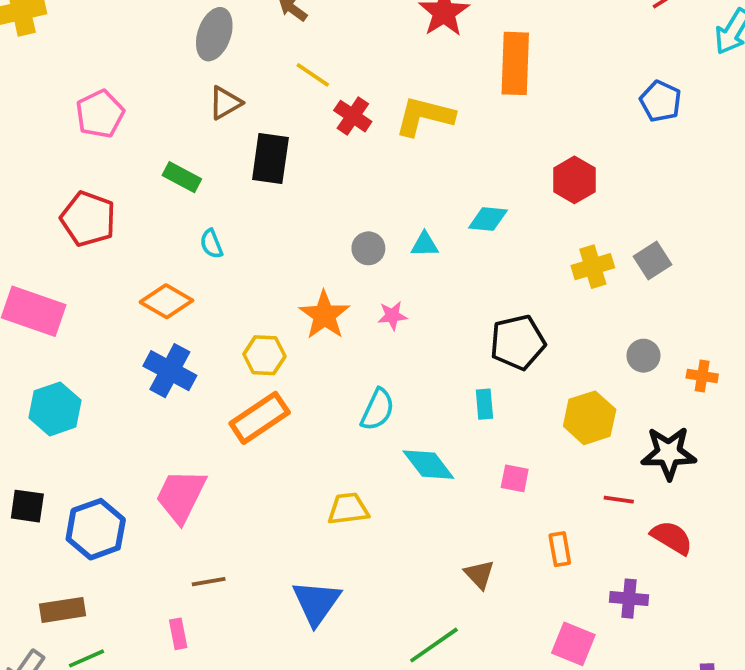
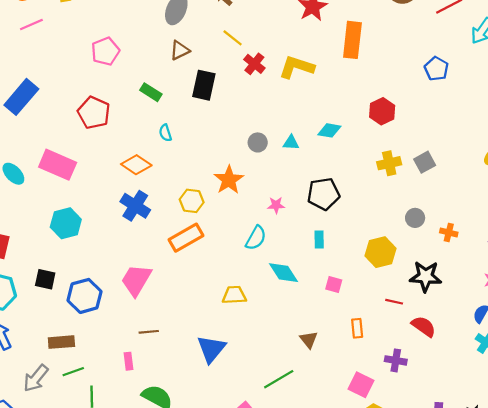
pink star: (392, 316) -> (276, 205), moved
black pentagon: (518, 342) -> (323, 194), moved

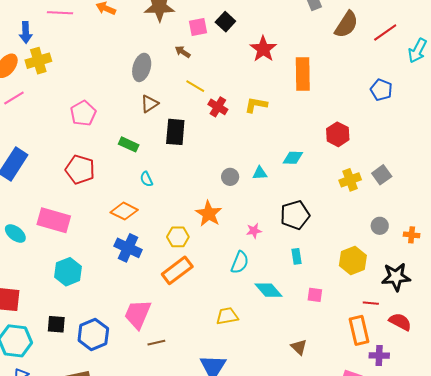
yellow L-shape: (297, 67) -> (256, 105), size x0.7
orange rectangle: (357, 328) -> (359, 330), moved, size x1.6
brown line: (149, 332) -> (156, 343), moved

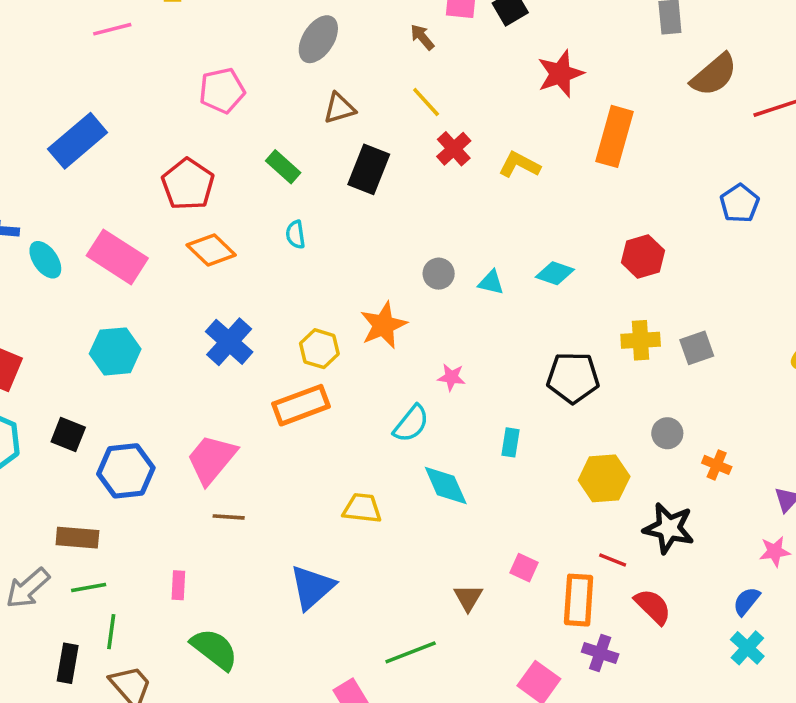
gray ellipse: (142, 67) -> (318, 39), moved
orange diamond: (124, 211) -> (211, 250), moved
black pentagon: (295, 215) -> (573, 378), moved
pink square: (315, 295) -> (524, 568), moved

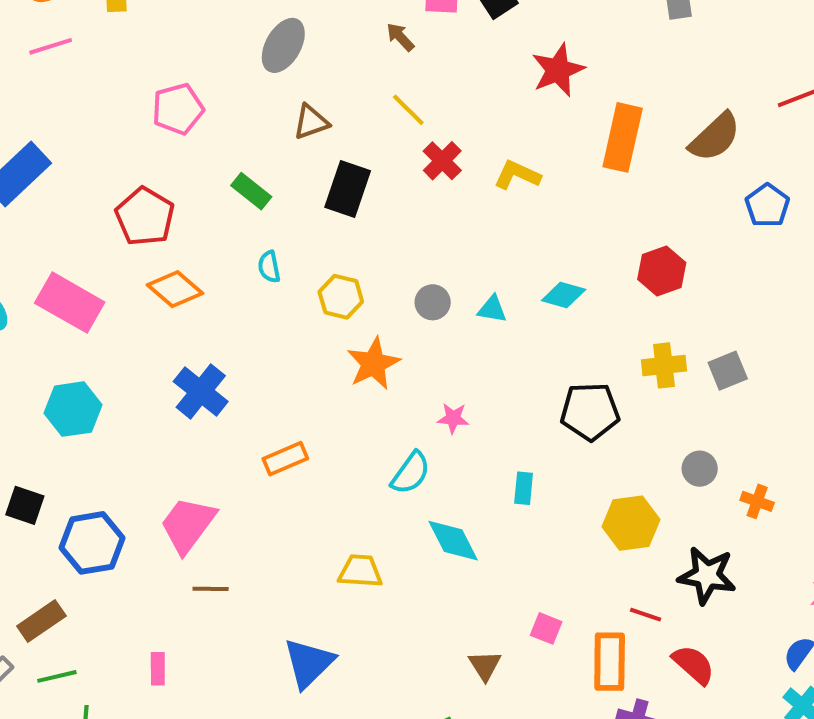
brown semicircle: (714, 75) -> (715, 137), moved
yellow hexagon: (319, 349) -> (341, 297), moved
orange rectangle: (301, 405) -> (285, 459), size x0.7
brown rectangle: (77, 538) -> (41, 621), turned -36

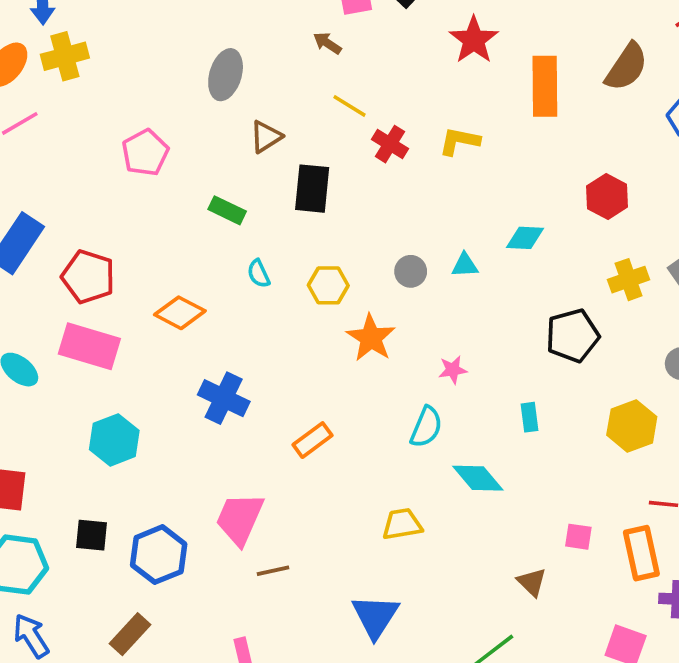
red pentagon: (145, 216) -> (88, 277), moved

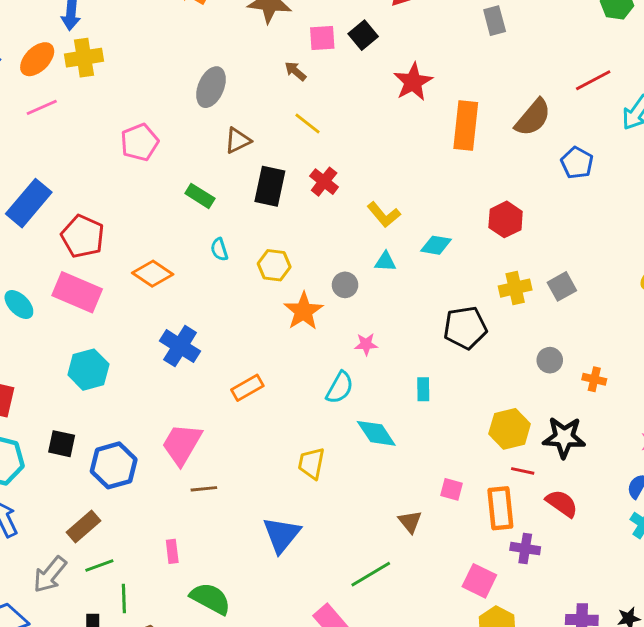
yellow L-shape: (459, 141) -> (384, 215), moved, turned -148
red cross: (390, 144) -> (324, 182), moved
gray circle: (411, 271) -> (345, 285), moved
yellow hexagon: (632, 426) -> (510, 429), moved
yellow trapezoid: (402, 524) -> (311, 463), turned -76

